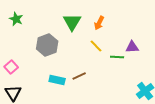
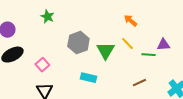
green triangle: (72, 22) -> (105, 51), moved
orange arrow: (99, 23) -> (130, 21), turned 104
brown line: (79, 76) -> (139, 83), moved

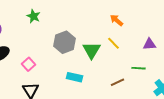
green line: (148, 55) -> (138, 68), moved
brown line: (139, 83) -> (117, 82), moved

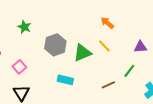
green star: (33, 16) -> (24, 27), moved
green triangle: (91, 50) -> (82, 53), turned 36
green line: (138, 68) -> (129, 71), turned -56

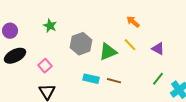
purple triangle: (140, 47) -> (158, 49), moved, turned 32
green line: (129, 71) -> (158, 79), moved
brown line: (108, 85) -> (114, 81), moved, turned 40

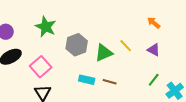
orange arrow: (133, 22) -> (154, 23), moved
green star: (50, 26) -> (46, 27), size x1.5
pink square: (45, 66) -> (41, 67), size x1.5

